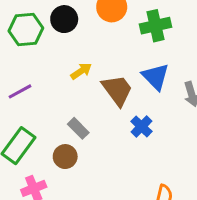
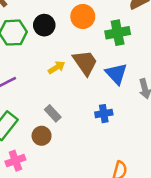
brown trapezoid: (117, 90) -> (85, 62), moved
blue cross: (142, 126) -> (104, 114), turned 35

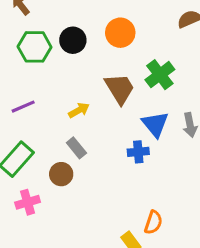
green cross: (118, 33) -> (160, 75), moved, turned -30
yellow arrow: (57, 67) -> (79, 110), moved
blue triangle: (116, 74) -> (155, 124), moved

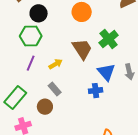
black circle: (73, 40) -> (39, 13), moved
green hexagon: (35, 47) -> (31, 36), moved
purple line: (23, 107) -> (31, 63), moved, turned -42

